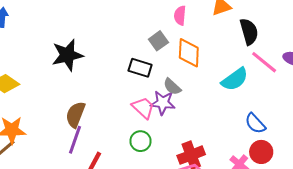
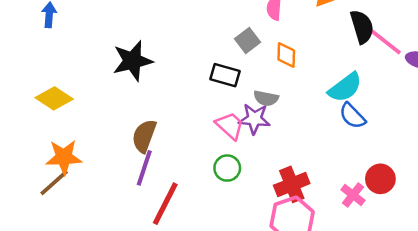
orange diamond: (189, 53) -> (286, 55), size x0.7
pink line: (264, 62) -> (385, 42), moved
gray semicircle: (172, 87) -> (266, 98), turned -30
blue semicircle: (255, 123) -> (352, 116), moved

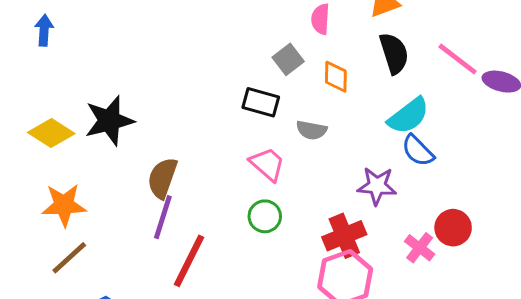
black semicircle: (362, 27) -> (394, 53), moved
black star: (133, 61) -> (109, 121), moved
purple star: (254, 119) -> (377, 186), moved
brown line: (54, 183) -> (69, 258), moved

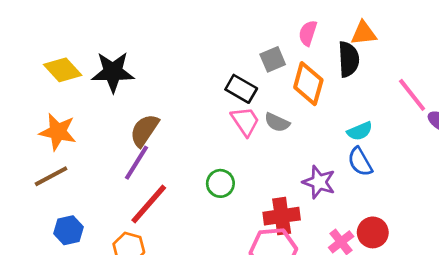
black semicircle: (394, 53) -> (348, 59), moved
orange diamond: (336, 77) -> (308, 84), size x1.5
cyan semicircle: (409, 116) -> (360, 131), size x0.7
pink trapezoid: (267, 164) -> (245, 121), moved

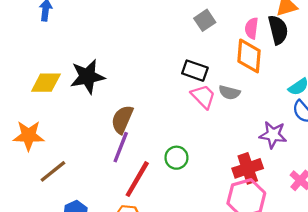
pink semicircle: (308, 33) -> (252, 28), moved
gray square: (273, 59) -> (205, 20), moved
yellow diamond: (63, 70) -> (46, 83), turned -36
orange star: (58, 132) -> (29, 136), moved
green circle: (220, 183) -> (176, 158), moved

